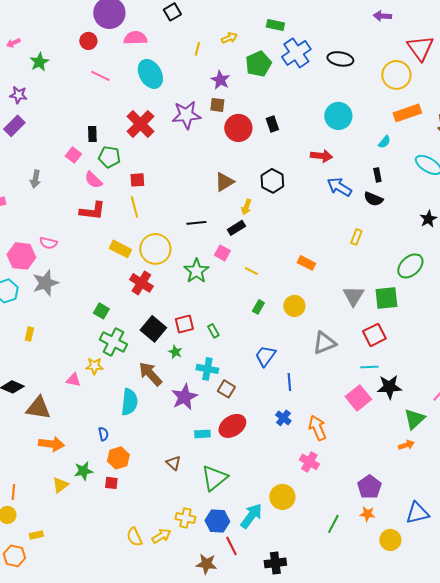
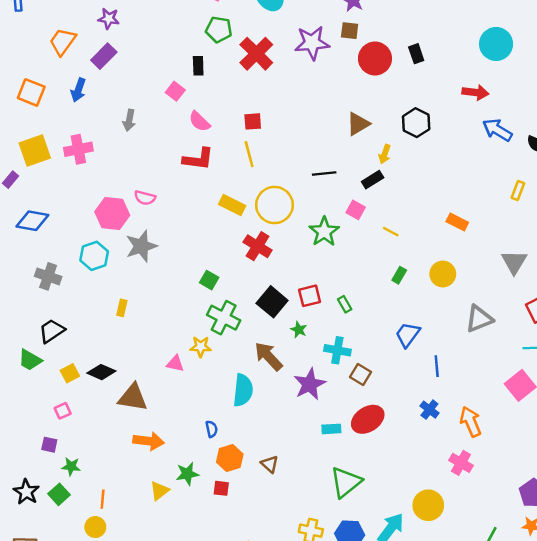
green pentagon: (109, 157) -> (219, 29), moved
brown triangle: (173, 463) -> (270, 464), moved

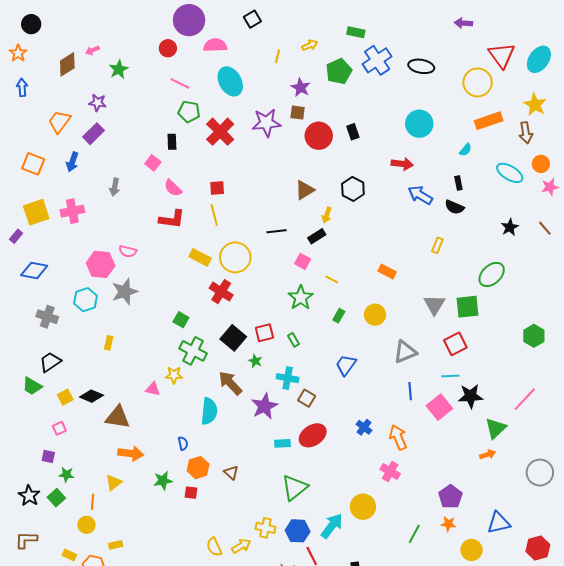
green star: (324, 232) -> (301, 298), moved
blue line: (437, 366) -> (410, 391), moved
yellow triangle: (159, 491) -> (114, 483), moved

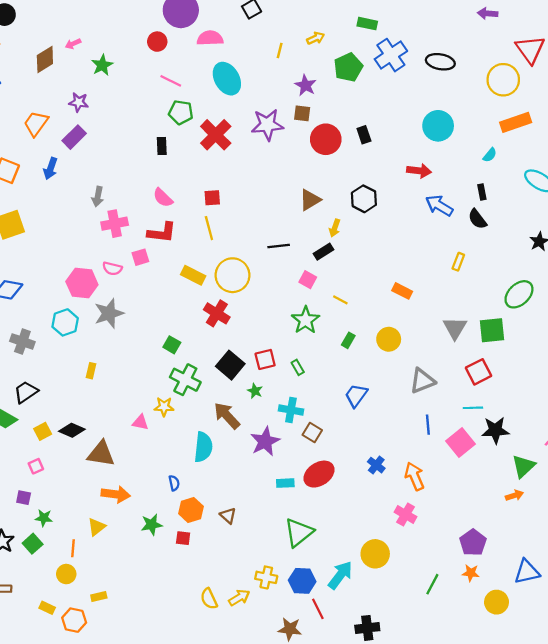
pink square: (153, 163) -> (140, 257), moved, turned 35
black semicircle: (454, 207) -> (477, 219), turned 30
pink cross: (72, 211) -> (115, 224), moved

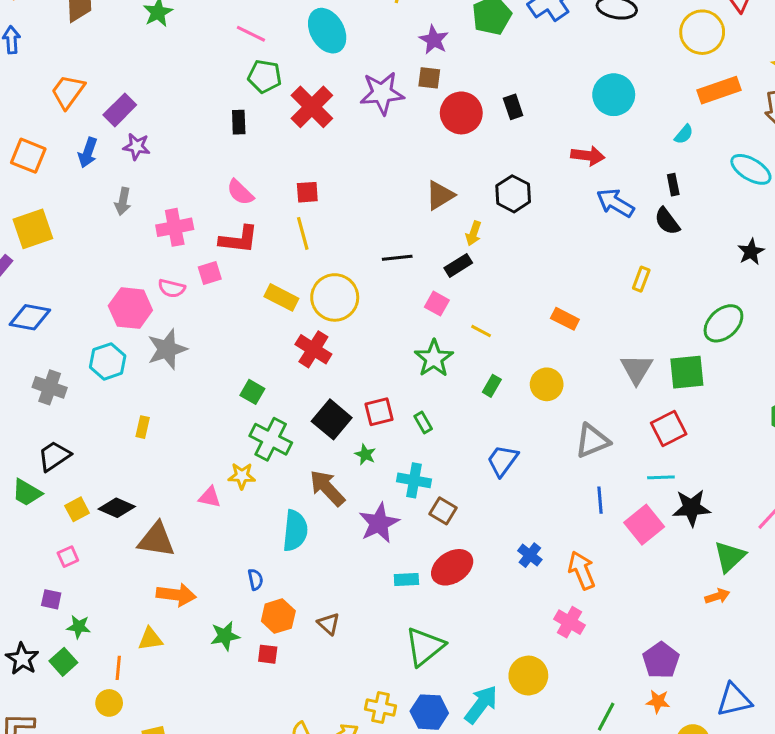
purple star: (79, 102) -> (137, 147), moved
gray arrow: (98, 197) -> (123, 201), moved
yellow triangle: (97, 527) -> (150, 639), turned 30

